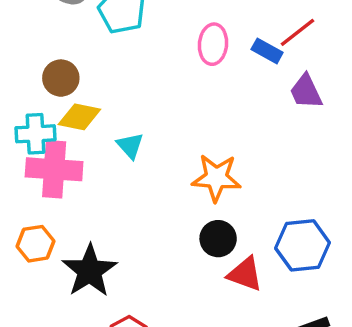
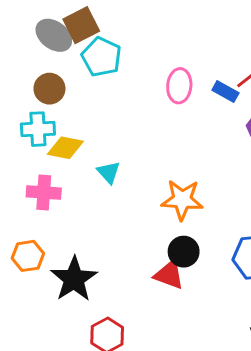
brown circle: (61, 78) -> (49, 89), moved
cyan cross: (35, 134) -> (38, 129), moved
pink cross: (54, 169) -> (44, 192), size x0.7
red triangle: (245, 274) -> (169, 275), moved

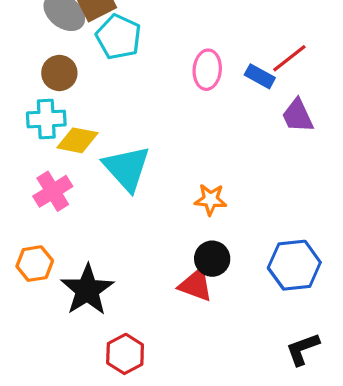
cyan triangle: (109, 172) -> (127, 168), size x1.8
pink cross: (44, 192) -> (53, 191), turned -36
orange star: (182, 200) -> (211, 199), size x0.7

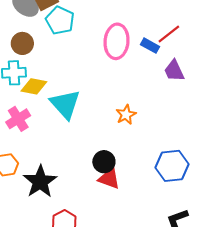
pink ellipse: (207, 70) -> (117, 41), size x1.4
orange star: (211, 199) -> (126, 115), moved, turned -30
black circle: (212, 259) -> (104, 162), moved

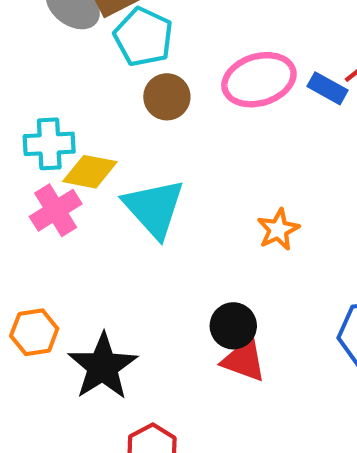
pink ellipse: (117, 41) -> (259, 80), turned 68
brown circle: (22, 43) -> (167, 97), moved
pink cross: (18, 119) -> (56, 210), moved

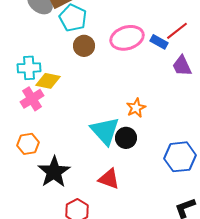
cyan triangle: (154, 208) -> (105, 131), moved
black circle: (233, 326) -> (126, 138), moved
orange hexagon: (34, 332) -> (28, 144), moved
red triangle: (244, 360) -> (109, 179), moved

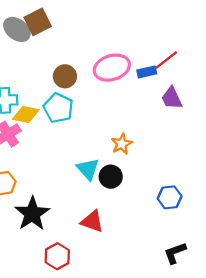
cyan pentagon: (73, 18) -> (58, 108), moved
blue rectangle: (159, 42) -> (147, 72), turned -42
cyan triangle: (105, 131) -> (88, 169), size x0.7
blue hexagon: (180, 157) -> (170, 197), size x0.7

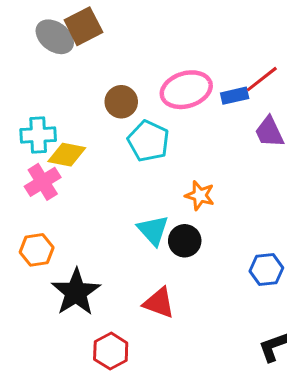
cyan pentagon: (58, 108) -> (148, 141), moved
orange star: (122, 144) -> (200, 195), turned -30

